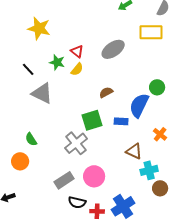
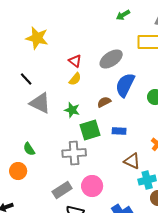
green star: (57, 62) -> (72, 110), moved
blue semicircle: (139, 105) -> (125, 85), moved
gray cross: (76, 143) -> (74, 153), turned 35

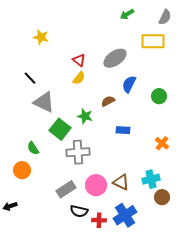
yellow star: (37, 38) -> (41, 37), size x0.7
blue semicircle: (125, 85) -> (129, 84), size x0.7
green star: (72, 110) -> (85, 116), moved
green square: (90, 130) -> (60, 129), moved, turned -35
brown triangle: (132, 161) -> (121, 182), moved

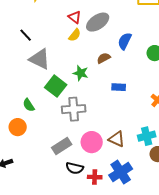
gray ellipse: (115, 58) -> (98, 22), moved

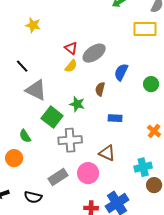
brown semicircle: (104, 58) -> (100, 89), turned -48
brown triangle: (117, 139) -> (107, 153), moved
black semicircle: (75, 168) -> (33, 197), moved

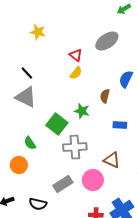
gray ellipse: (94, 53) -> (107, 41), moved
gray triangle: (36, 90) -> (26, 97), moved

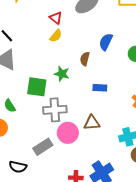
green square: (57, 124) -> (37, 87), turned -30
brown triangle: (112, 160) -> (92, 123), turned -30
pink circle: (93, 180) -> (68, 133), moved

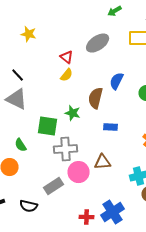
brown semicircle: (85, 59) -> (96, 98), size x1.5

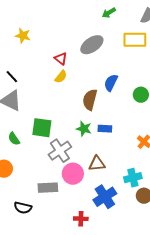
green star: (73, 113) -> (84, 129), moved
green semicircle: (21, 145) -> (14, 139), moved
gray cross: (66, 149) -> (60, 151), turned -30
gray rectangle: (54, 186) -> (48, 188), turned 30
blue cross: (113, 212) -> (105, 197), moved

